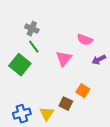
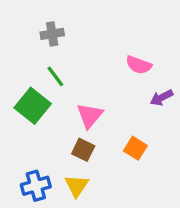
gray cross: (32, 29) -> (52, 34), moved, turned -32
pink triangle: (64, 59) -> (90, 116), moved
brown square: (66, 104) -> (83, 150), moved

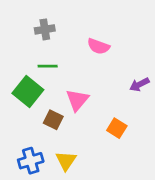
pink semicircle: (139, 65) -> (98, 46), moved
green line: (55, 76) -> (48, 66), turned -54
brown square: (83, 150) -> (53, 120), moved

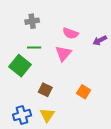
purple arrow: (139, 84) -> (100, 40), moved
pink triangle: (77, 100) -> (63, 53), moved
brown square: (53, 120) -> (45, 90), moved

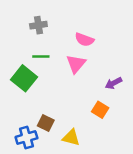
purple arrow: (100, 40) -> (113, 83), moved
brown square: (45, 90) -> (46, 123), moved
yellow triangle: (47, 115) -> (71, 138), moved, turned -49

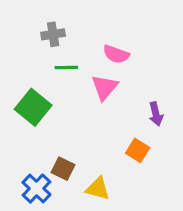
green line: (41, 57) -> (66, 67), moved
purple arrow: (113, 83) -> (156, 114), turned -77
blue cross: (26, 138) -> (36, 189), turned -30

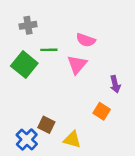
gray cross: (53, 34) -> (28, 25), moved
green square: (33, 107) -> (24, 65), moved

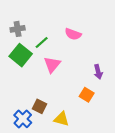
gray cross: (28, 25) -> (18, 29), moved
green line: (49, 50) -> (42, 42), turned -40
pink triangle: (77, 65) -> (52, 64), moved

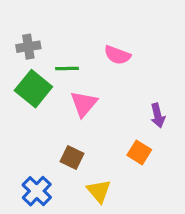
green line: (42, 42) -> (67, 68), turned 40
brown square: (40, 106) -> (72, 158), moved
yellow triangle: (61, 119) -> (99, 191), turned 35

